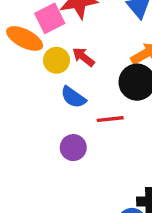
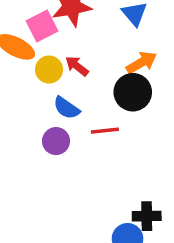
purple circle: (73, 148) -> (56, 141), moved

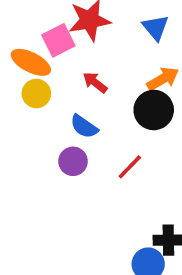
yellow circle: (49, 70) -> (36, 94), moved
red line: (105, 131) -> (130, 167), moved, turned -40

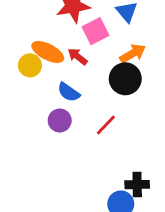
pink square: (58, 40) -> (95, 31), moved
orange ellipse: (31, 62) -> (48, 52), moved

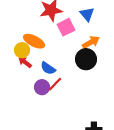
red arrow: (78, 56) -> (25, 62), moved
red line: (106, 125) -> (55, 84), moved

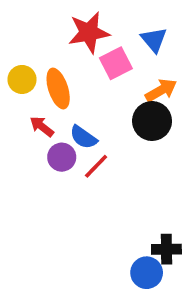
orange ellipse: (34, 41) -> (58, 88), turned 45
yellow circle: (22, 50) -> (22, 79), moved
purple circle: (42, 87) -> (62, 157), moved

